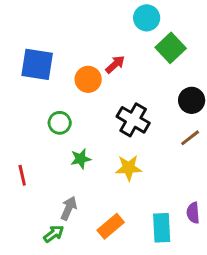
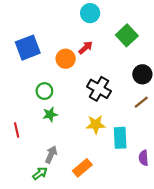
cyan circle: (147, 18) -> (90, 13), moved
blue square: (37, 64) -> (28, 48), turned -30
green star: (81, 159) -> (50, 114), moved
cyan rectangle: (162, 228) -> (120, 138), moved

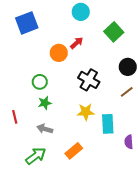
blue square: (28, 48) -> (27, 23), moved
gray arrow: (51, 154) -> (45, 129), moved, turned -98
green arrow: (40, 173) -> (36, 156), size x1.5

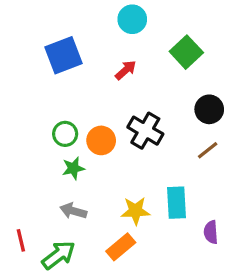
blue square: (27, 23) -> (63, 55), moved
orange circle: (59, 53) -> (101, 140), moved
yellow star: (86, 112) -> (136, 211), moved
red line: (15, 117) -> (21, 240), moved

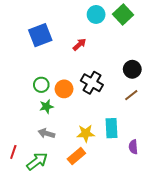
cyan circle: (132, 19) -> (96, 14), moved
green square: (186, 52) -> (123, 14), moved
red line: (21, 240) -> (13, 152), turned 32

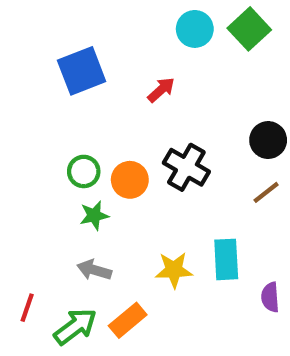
orange rectangle: (76, 156) -> (128, 320), moved

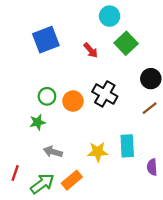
green square: (249, 29) -> (126, 43), moved
red arrow: (161, 90) -> (91, 50), turned 91
green star: (94, 215) -> (38, 122), moved

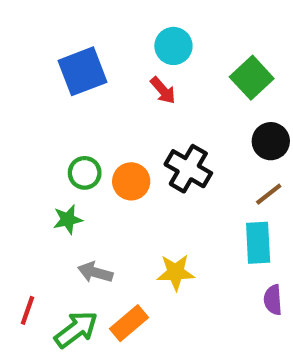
cyan circle: (110, 16) -> (173, 46), moved
green square: (126, 43) -> (252, 78), moved
cyan rectangle: (127, 146) -> (258, 243), moved

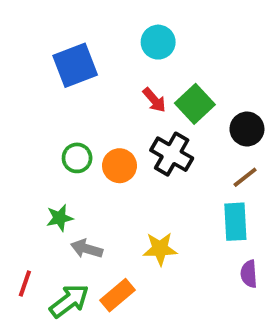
green square: (252, 78) -> (195, 104), moved
red arrow: (163, 90) -> (154, 100), moved
green star: (68, 219) -> (60, 218), moved

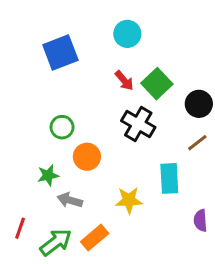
orange circle: (119, 166) -> (87, 157), moved
cyan rectangle: (235, 222) -> (169, 178), moved

